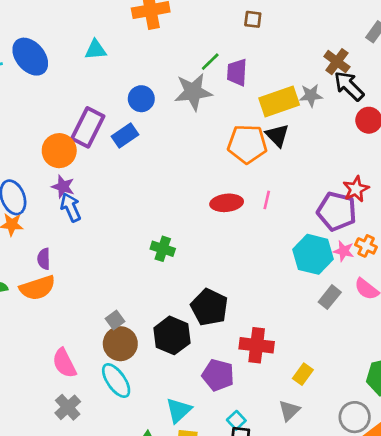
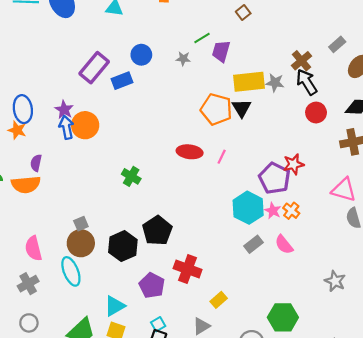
brown square: (253, 19) -> (243, 13), turned 32
gray star: (193, 92) -> (183, 59), size x0.5
orange circle: (59, 151) -> (85, 125), moved

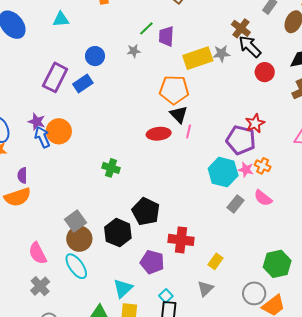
black triangle: (242, 108) -> (179, 114), moved
gray square: (81, 224) -> (75, 221), size x1.5

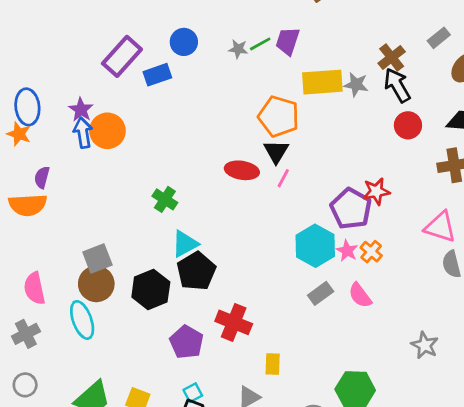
green line: (146, 28) -> (260, 44), moved
yellow rectangle: (216, 261) -> (273, 364), turned -49
cyan triangle: (123, 288) -> (185, 244), moved

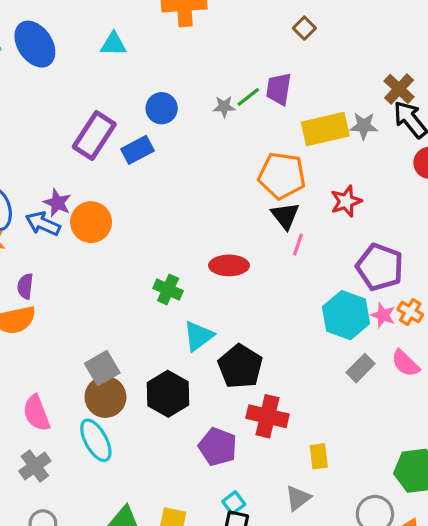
blue arrow: (83, 133) -> (43, 224), moved, turned -48
red ellipse: (242, 170) -> (229, 265), moved
red star: (376, 191) -> (346, 201), moved
black pentagon: (196, 271) -> (240, 366), moved

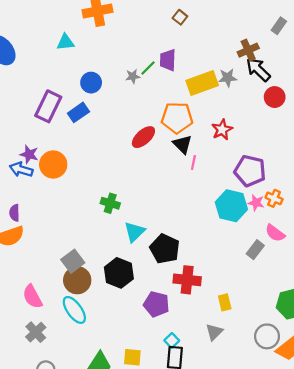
cyan triangle: (113, 44) -> (65, 42), moved
brown cross: (399, 89) -> (248, 50), turned 30
red ellipse: (229, 265) -> (143, 137), moved, turned -35
gray rectangle: (361, 368) -> (255, 250), moved

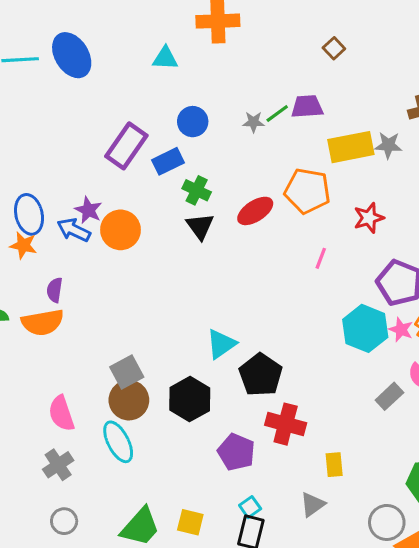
purple trapezoid: (168, 60) -> (307, 107), turned 75
black triangle: (182, 144) -> (200, 226), moved
green cross: (110, 203) -> (197, 190), moved

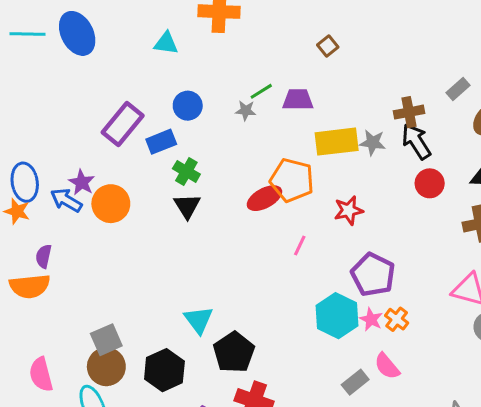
green line: (277, 113) -> (261, 91), moved
red ellipse: (255, 211) -> (264, 198), moved
cyan triangle: (221, 344) -> (199, 320), turned -36

